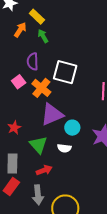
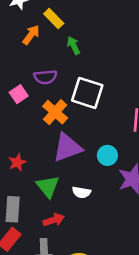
green arrow: (43, 36) -> (73, 46), moved
purple semicircle: (33, 61) -> (45, 77), turned -96
pink square: (19, 82) -> (19, 94), moved
cyan circle: (72, 128) -> (107, 155), moved

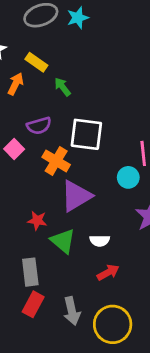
cyan circle: (107, 155) -> (128, 177), moved
red star: (17, 162) -> (37, 221), moved, turned -30
red arrow: (54, 220) -> (108, 272), moved

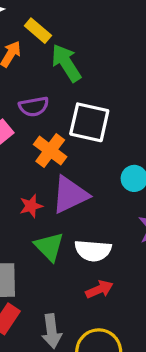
green arrow: (63, 87) -> (66, 63), size x1.6
red star: (37, 221) -> (31, 206), moved, turned -30
white semicircle: (100, 241) -> (93, 251), size x1.5

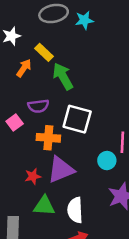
orange cross: (50, 151) -> (48, 138), turned -35
green triangle: (49, 247) -> (44, 206), turned -45
white semicircle: (93, 251) -> (75, 210), turned 80

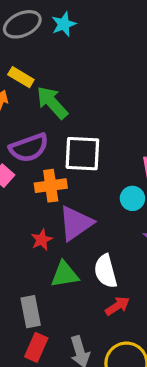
purple semicircle: (38, 106) -> (29, 148), size x1.4

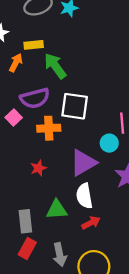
yellow rectangle: (21, 77) -> (34, 45), turned -42
purple triangle: (76, 223) -> (83, 163), moved
green triangle: (65, 274) -> (57, 210), moved

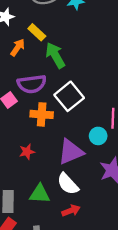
yellow rectangle: (34, 45) -> (37, 32), turned 42
white square: (75, 106) -> (69, 96), turned 36
white semicircle: (84, 196) -> (68, 184), turned -40

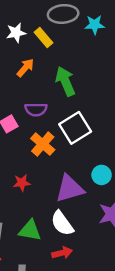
yellow rectangle: (37, 32) -> (44, 38), moved
purple semicircle: (32, 84) -> (36, 109), size x0.7
orange cross: (42, 114) -> (43, 144), turned 30

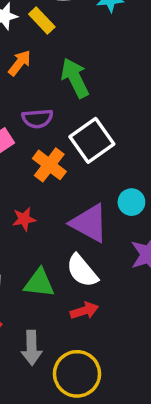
purple triangle: (70, 189) -> (89, 223), turned 48

